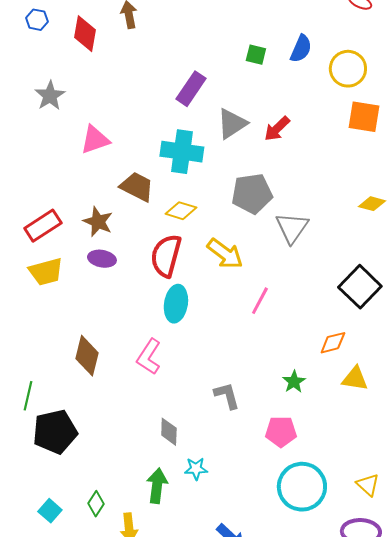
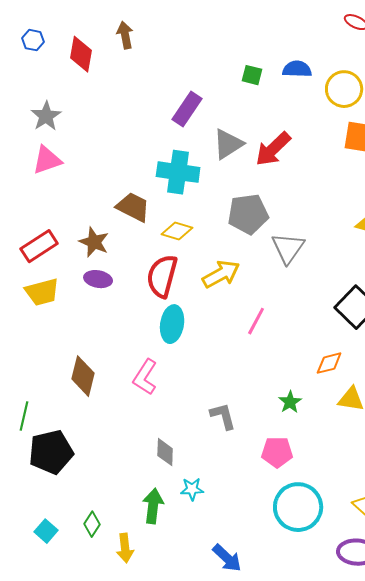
blue semicircle: (301, 49) -> (297, 69), turned -112
red arrow: (277, 129) -> (273, 149), size x1.4
pink triangle: (95, 140) -> (47, 160), moved
yellow arrow: (225, 254) -> (221, 274), turned -66

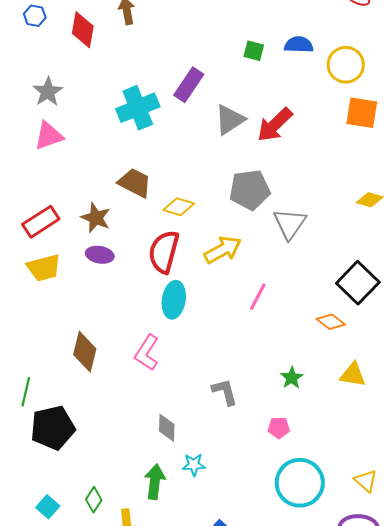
cyan cross: (178, 172) -> (138, 108), moved, turned -30
orange diamond: (329, 363) -> (331, 322), moved, turned 52
pink pentagon: (277, 452) -> (279, 428), size x0.7

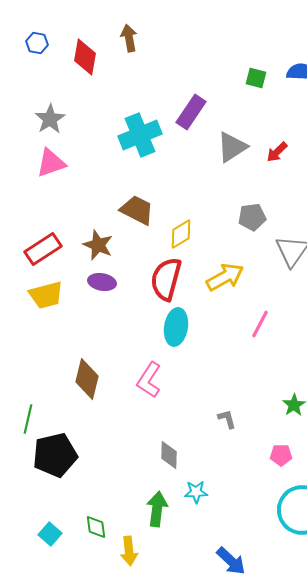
red arrow: (275, 125) -> (277, 152), size x0.6
gray pentagon: (250, 190) -> (252, 217), size x0.7
yellow diamond: (179, 207) -> (181, 234), turned -48
gray L-shape: (225, 392) -> (227, 419), size x0.7
green diamond: (94, 500) -> (96, 527), turned -40

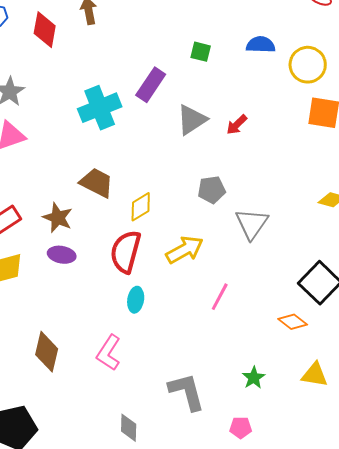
green square: (256, 78) -> (201, 52), moved
cyan ellipse: (176, 327) -> (136, 300), size x0.7
gray L-shape: (227, 419) -> (187, 392), size x2.0

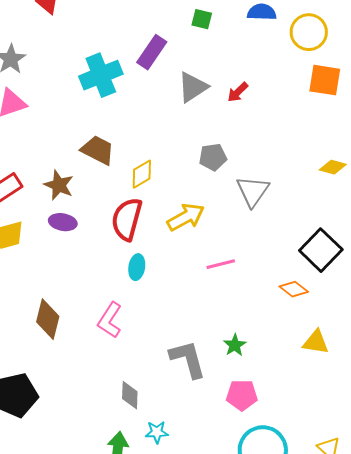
pink line: (220, 297) -> (221, 264), turned 48
green star: (254, 378) -> (235, 345), moved
pink pentagon: (241, 428) -> (242, 395), size x1.4

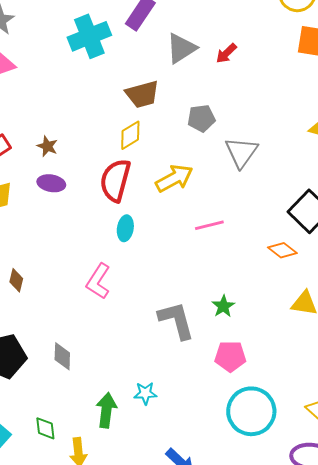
brown trapezoid: (98, 150) -> (142, 94), moved, turned 138
brown star: (59, 185) -> (47, 146), size x0.7
brown diamond: (48, 319) -> (16, 280), moved, size x0.6
gray diamond: (130, 395) -> (62, 356), moved

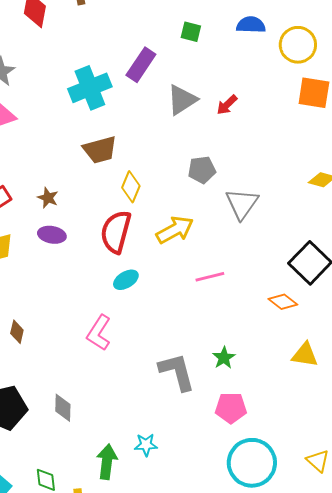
brown trapezoid: (142, 94) -> (100, 150), moved
yellow diamond: (130, 135) -> (131, 187), turned -36
cyan ellipse: (125, 228) -> (126, 280), turned 50

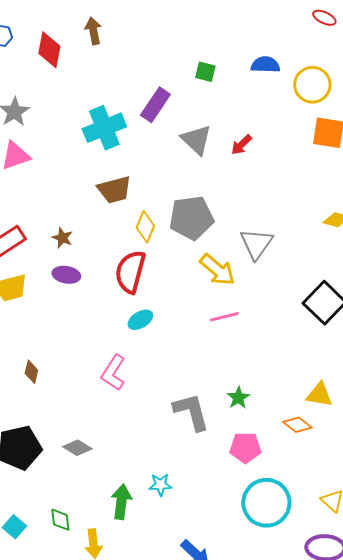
gray triangle: (182, 100) -> (196, 140), turned -44
gray pentagon: (202, 170) -> (191, 218), moved, size x1.6
yellow arrow: (175, 230) -> (217, 270), moved, turned 69
orange diamond: (283, 302) -> (297, 425), moved
gray diamond: (63, 408) -> (77, 448), turned -60

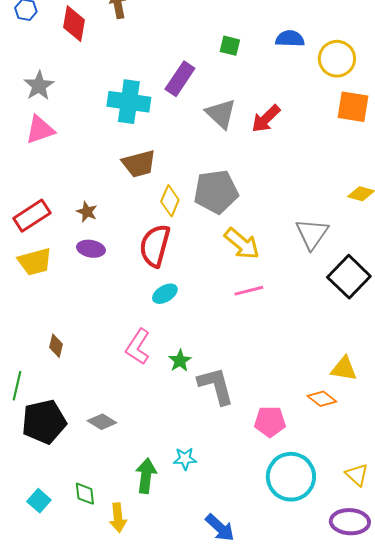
cyan cross: (104, 128) -> (129, 102), turned 30
red arrow: (241, 145) -> (266, 119), size x1.4
gray triangle: (256, 244) -> (312, 234), moved
green star: (238, 398) -> (180, 361), moved

